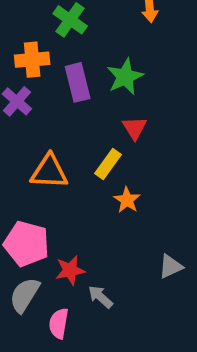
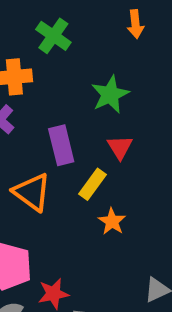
purple rectangle: (78, 82) -> (61, 145), moved
orange triangle: (49, 172) -> (32, 192), turned 33

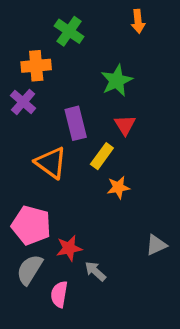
orange star: (112, 221) -> (118, 187), turned 30

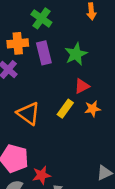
purple rectangle: (76, 123) -> (44, 53), moved
red triangle: (125, 125) -> (82, 86), turned 35
orange star: (118, 187) -> (93, 109), moved

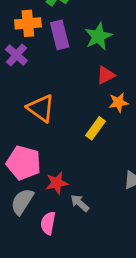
yellow rectangle: (65, 109) -> (95, 128), moved

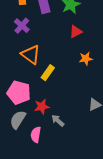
purple cross: (16, 55) -> (22, 26), moved
orange star: (118, 102) -> (86, 59), moved
yellow rectangle: (95, 128) -> (48, 73), moved

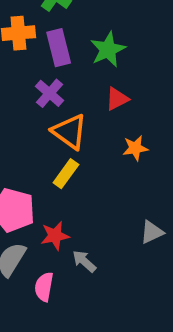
purple cross: (22, 26) -> (49, 93), moved
orange triangle: (31, 55) -> (70, 132), moved

